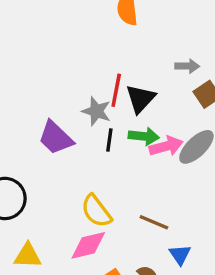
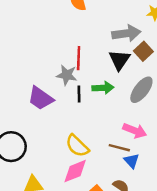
gray arrow: (187, 66) -> (126, 33), size x1.6
black triangle: (140, 99) -> (119, 60), moved
pink arrow: (166, 146) -> (135, 131), moved, turned 45
blue triangle: (180, 255) -> (131, 161), moved

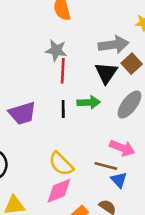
gray star: (67, 75) -> (56, 50), moved
purple trapezoid: (41, 98) -> (22, 113), turned -52

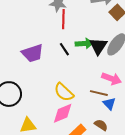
black triangle: (106, 73) -> (98, 46), moved
black line: (63, 109) -> (64, 49), turned -32

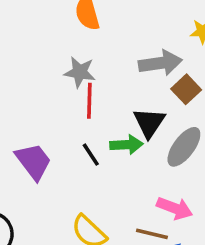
black triangle: (98, 46) -> (149, 123), moved
purple trapezoid: (33, 53) -> (33, 161), turned -110

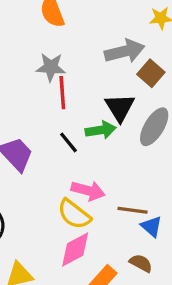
pink arrow: (175, 208) -> (88, 191), moved

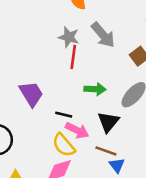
gray arrow: (125, 51) -> (103, 35), moved, turned 52
black triangle: (120, 107) -> (108, 122), moved
black line: (69, 142) -> (64, 115), moved, turned -49

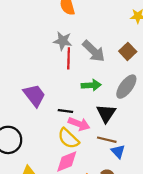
gray arrow: (103, 35) -> (94, 51), moved

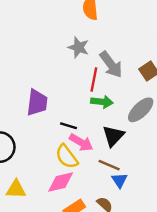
red line: (69, 58) -> (94, 79), moved
purple trapezoid: (34, 95) -> (37, 103), turned 35

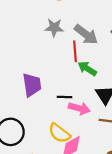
green arrow: (102, 102) -> (87, 69), turned -138
yellow semicircle: (67, 157) -> (59, 133), moved

